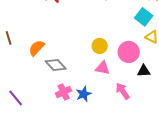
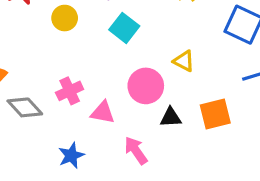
cyan square: (144, 17) -> (124, 28), moved
yellow circle: (100, 46) -> (65, 18), moved
pink cross: (64, 92) -> (70, 91), moved

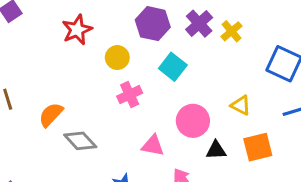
yellow triangle: (184, 61) -> (241, 105), moved
pink cross: (70, 91) -> (130, 95), moved

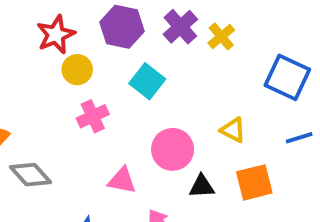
red star: (77, 30) -> (56, 35), moved

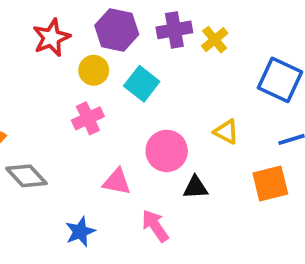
purple cross: (180, 27) -> (174, 30), turned 32
yellow circle: (77, 70) -> (94, 70), moved
orange square: (254, 182) -> (270, 184), moved

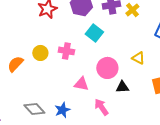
yellow circle: (94, 70) -> (40, 53), moved
pink cross: (88, 118) -> (66, 51), turned 35
gray diamond: (26, 176) -> (34, 109), moved

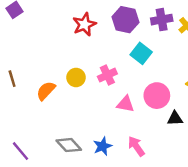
pink cross: (66, 51) -> (107, 75), turned -35
pink triangle: (81, 84) -> (125, 104), moved
pink arrow: (101, 107) -> (136, 146), moved

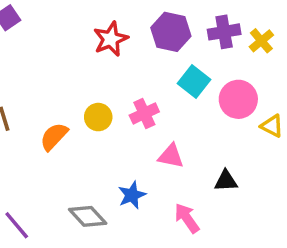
pink circle: (157, 96) -> (238, 99), moved
black triangle: (175, 118) -> (226, 181), moved
blue star: (103, 146) -> (132, 195), moved

